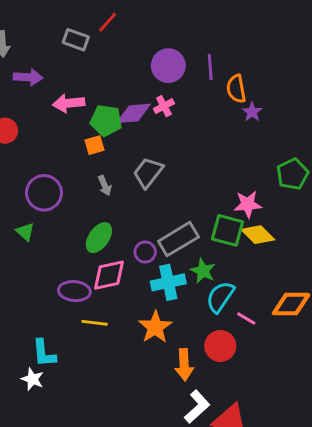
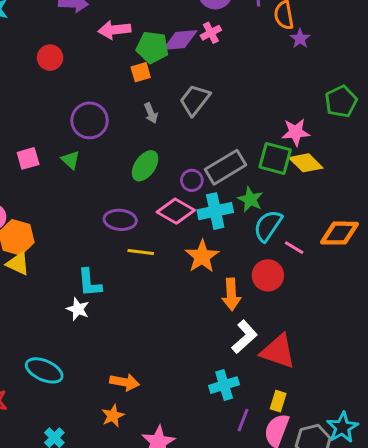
pink diamond: (109, 275) -> (176, 211), moved, turned 42

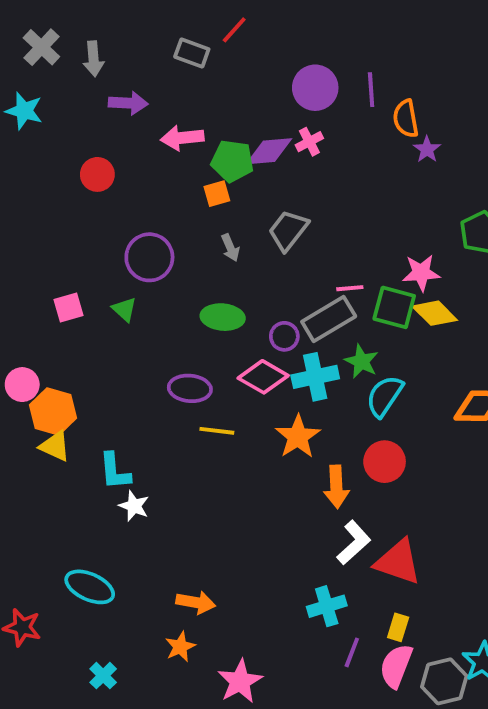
green ellipse: (145, 166) -> (223, 317), turned 60
pink line: (294, 248) -> (350, 288), moved, turned -36
cyan L-shape: (90, 283) -> (115, 471), moved

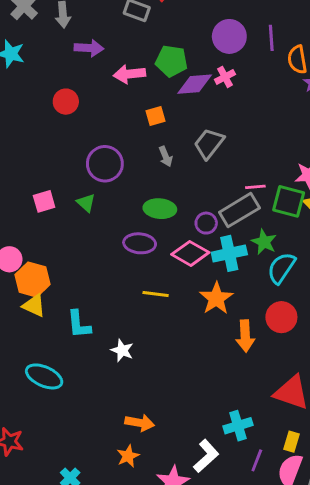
green pentagon: (232, 161) -> (171, 61), moved
purple ellipse: (190, 388) -> (140, 243), moved
white star: (134, 506) -> (122, 350), moved
white L-shape: (354, 543) -> (206, 456), moved
cyan ellipse: (90, 587) -> (44, 376), moved

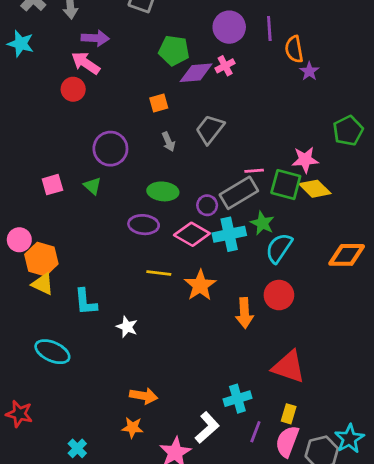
pink arrow: (129, 74) -> (86, 63), moved, turned 40
orange star: (216, 298) -> (200, 285), moved
orange star: (128, 456) -> (133, 428), turned 30

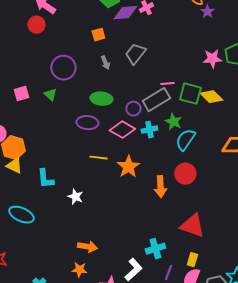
pink star: (305, 160) -> (212, 59), moved
cyan cross: (229, 234) -> (149, 130), size x0.7

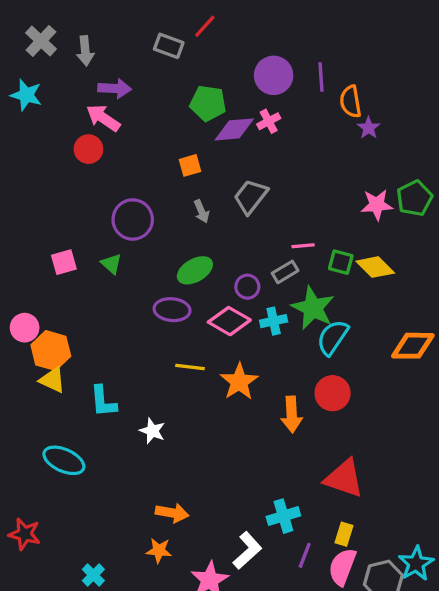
green square: (190, 94) -> (341, 262), size x0.7
green ellipse: (101, 99) -> (195, 270), turned -35
gray rectangle: (156, 100) -> (285, 272), size x0.6
green star: (173, 122) -> (313, 308), size x1.5

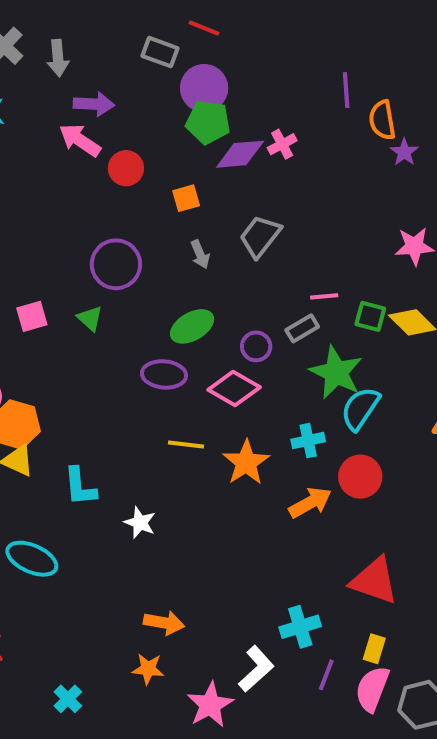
red line: (205, 26) -> (204, 28), turned 70
purple circle: (274, 75) -> (204, 88), moved
red circle: (88, 149) -> (126, 168), moved
cyan cross: (274, 321) -> (308, 441), moved
orange arrow: (292, 414) -> (310, 503), turned -116

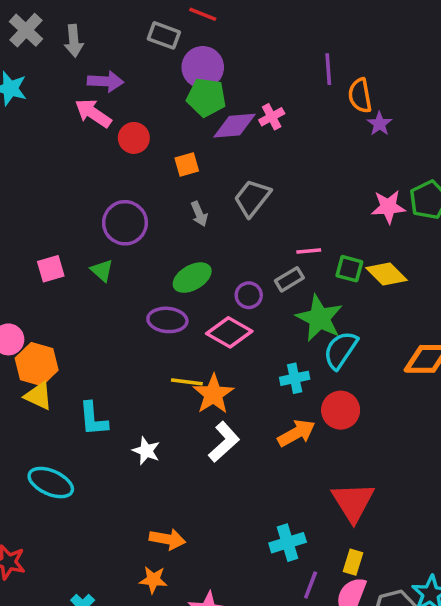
orange star: (246, 463) -> (213, 394), moved
red triangle: (374, 581) -> (353, 502), turned 39
white L-shape: (256, 669) -> (224, 442), moved

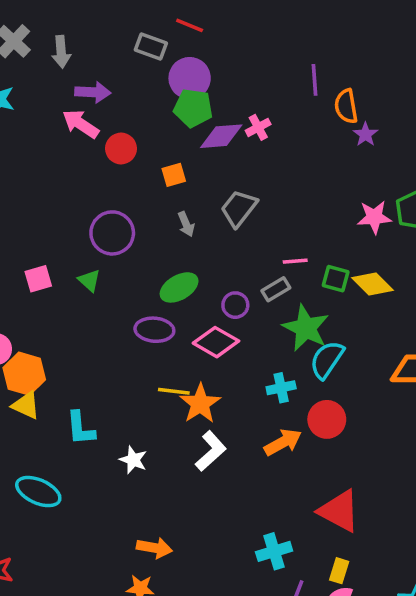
red triangle: (353, 502) -> (339, 511), turned -30

